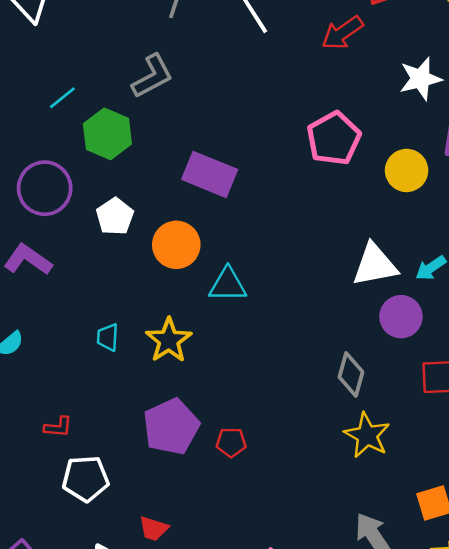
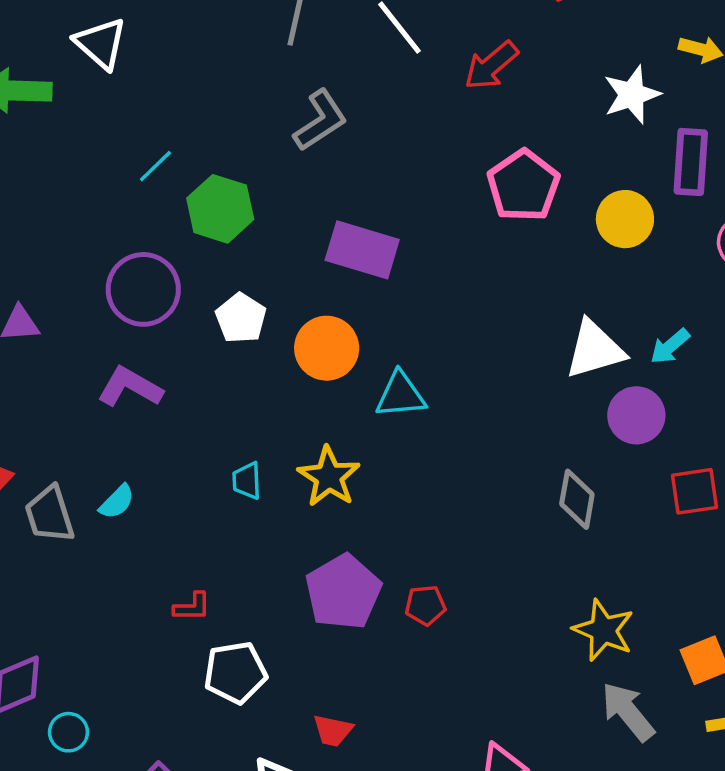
red arrow: (342, 33) -> (491, 66), moved
gray L-shape: (152, 76) -> (320, 120), moved
yellow star: (367, 435) -> (603, 630), moved

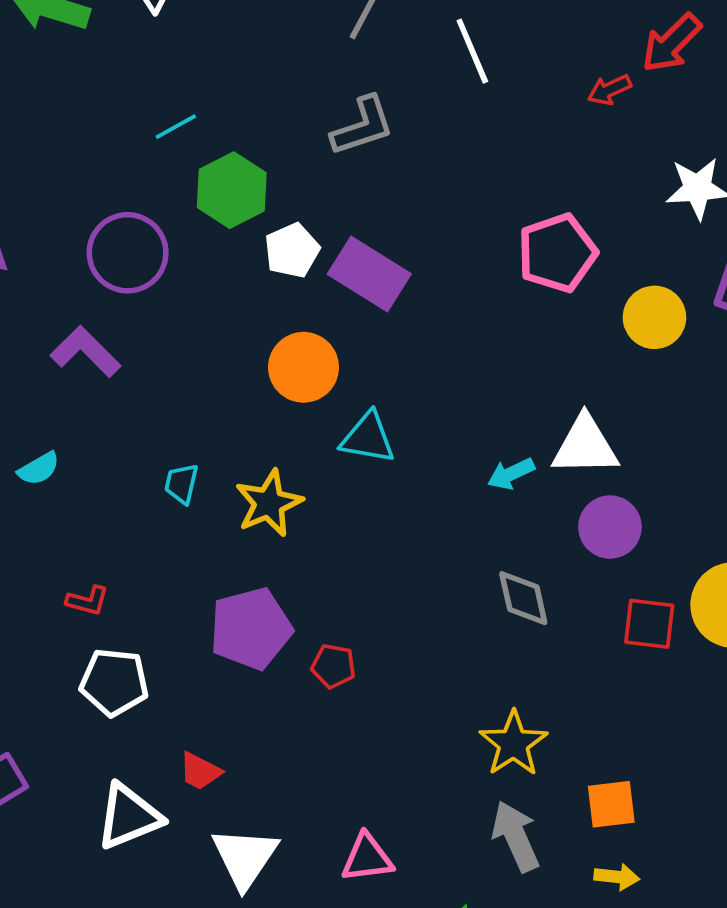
red arrow: (491, 66) -> (609, 90), moved, size x0.7
white pentagon: (241, 318) -> (292, 251), moved
cyan arrow: (670, 346) -> (511, 474), moved
gray diamond: (577, 499) -> (523, 598), turned -38

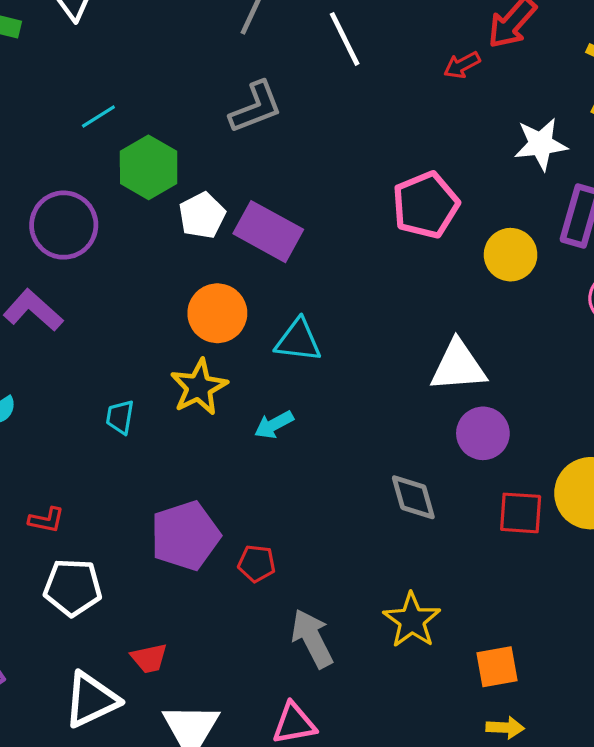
cyan triangle: (368, 438) -> (298, 340), moved
cyan arrow: (511, 474) -> (274, 425), moved
yellow star: (269, 503) -> (199, 387), moved
red trapezoid: (200, 771) -> (149, 658), turned -36
gray arrow: (516, 836) -> (312, 639), moved

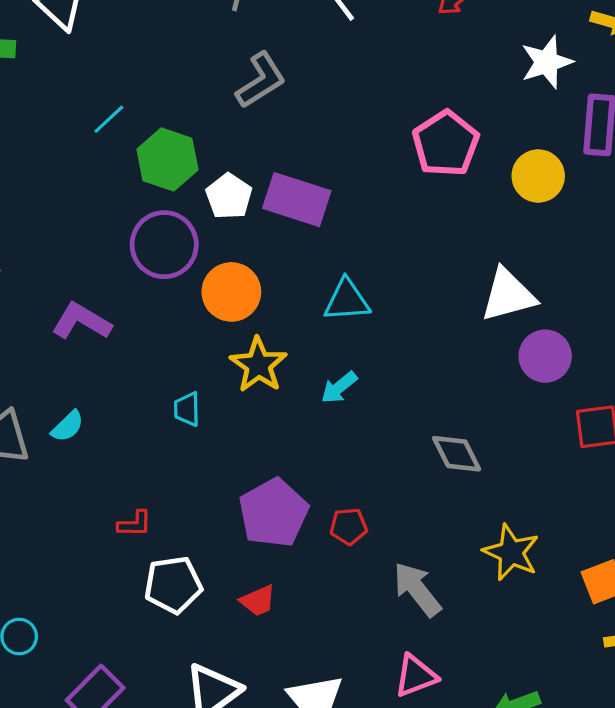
purple circle: (64, 225) -> (164, 245), moved
orange circle: (217, 313) -> (231, 292), moved
gray diamond: (413, 497) -> (457, 454), moved
red trapezoid: (149, 658) -> (258, 601), moved

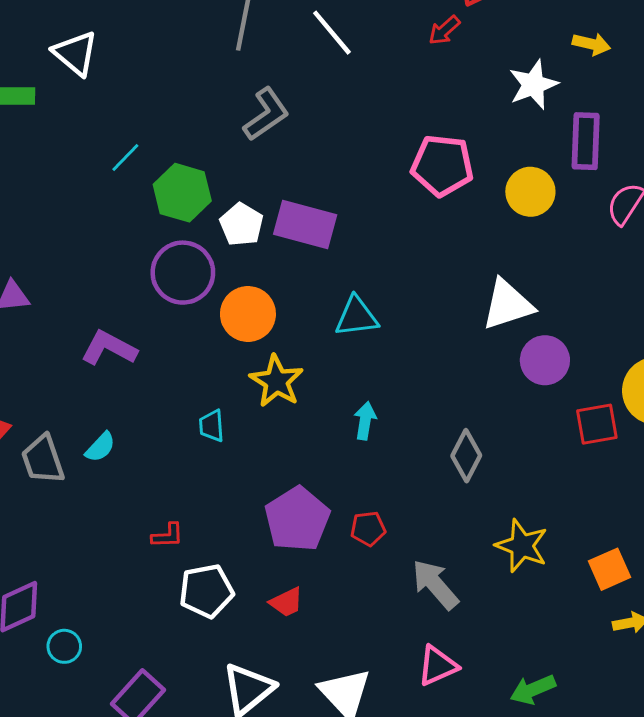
pink pentagon: (446, 144) -> (442, 165), turned -30
cyan arrow: (339, 387) -> (365, 421), moved, turned 141
gray diamond: (457, 454) -> (466, 456), turned 57

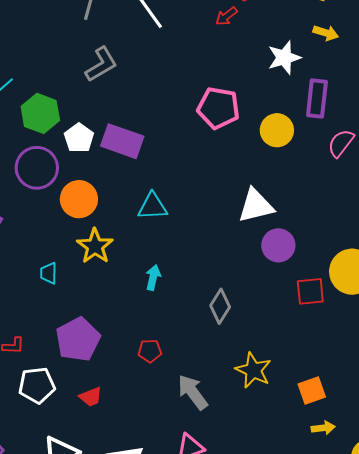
purple pentagon: (297, 519) -> (78, 339), moved

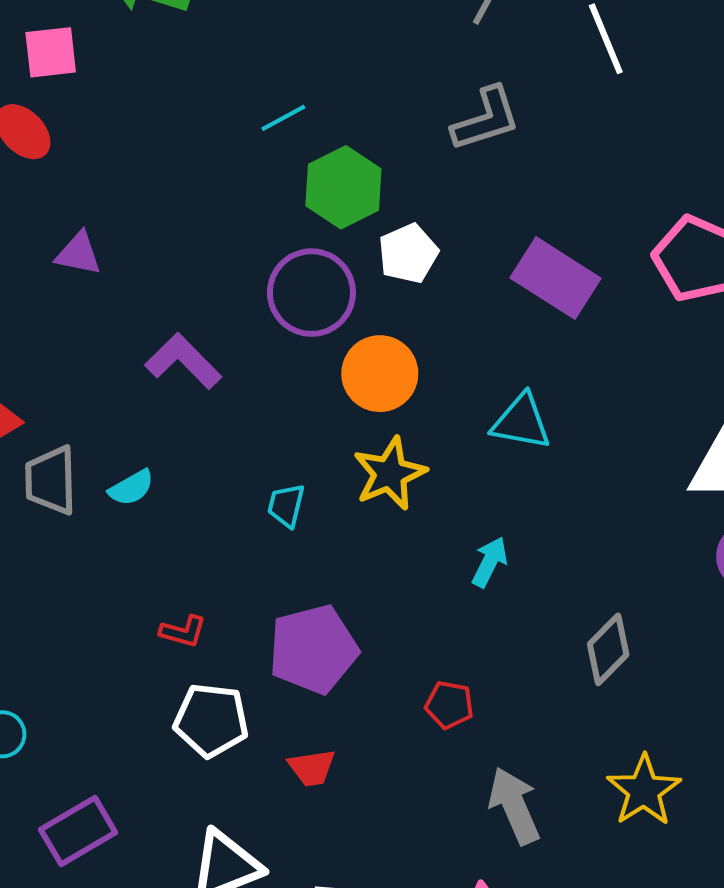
purple rectangle: (122, 141) -> (556, 278), moved

